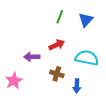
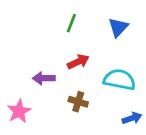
green line: (60, 17) -> (71, 23), moved
blue arrow: (77, 86) -> (132, 118), moved, turned -112

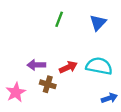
red arrow: (78, 62) -> (68, 67), moved
brown cross: (78, 102) -> (48, 84), moved

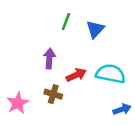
blue triangle: (98, 23) -> (95, 29), moved
purple arrow: (36, 65) -> (49, 58), moved, turned 96

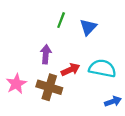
brown cross: (53, 94) -> (49, 87), size x1.5
pink star: (18, 103) -> (16, 84), moved

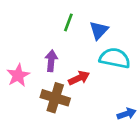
cyan semicircle: (102, 68) -> (115, 58), moved
pink star: (16, 84) -> (18, 75), moved

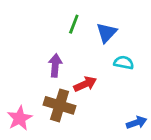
cyan semicircle: (115, 58) -> (124, 63), size x0.6
pink star: (18, 75) -> (20, 118), moved

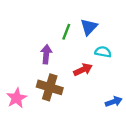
green line: (74, 24) -> (66, 32), moved
red arrow: (85, 84) -> (83, 70), moved

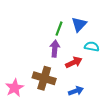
purple arrow: (46, 54) -> (55, 49), moved
blue arrow: (114, 102) -> (76, 91), moved

